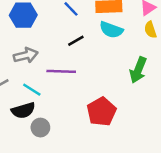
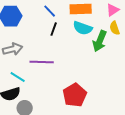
black line: (76, 41) -> (54, 29), moved, turned -40
green arrow: (138, 70) -> (100, 41), moved

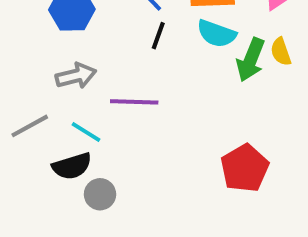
yellow semicircle: (115, 28) -> (281, 52), moved
red pentagon: (75, 95) -> (245, 168), moved

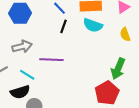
green arrow: (251, 60) -> (118, 69), moved

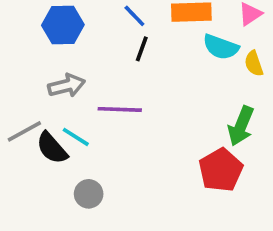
cyan semicircle: (93, 25) -> (221, 47), moved
black semicircle: (20, 92) -> (52, 148), moved, turned 66

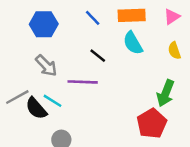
cyan semicircle: (221, 47) -> (133, 43), moved, turned 40
black line: (142, 49) -> (98, 56), moved, turned -72
gray arrow: (67, 86) -> (46, 66), turned 60

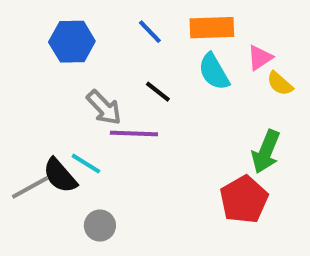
pink triangle: (172, 17) -> (260, 58), moved
yellow semicircle: (174, 51) -> (280, 84), turned -30
gray arrow: (46, 66) -> (104, 108), moved
gray line: (17, 97) -> (30, 188), moved

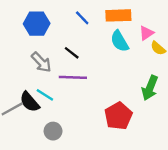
black line: (158, 92) -> (72, 53), moved
gray arrow: (104, 108) -> (41, 62), moved
red pentagon: (244, 200) -> (118, 116), moved

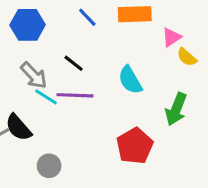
cyan semicircle: (120, 41) -> (130, 80), moved
cyan line: (45, 95) -> (46, 97), moved

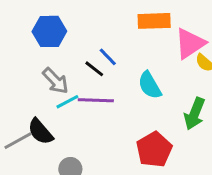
blue line: (87, 17) -> (108, 57), moved
pink triangle: (172, 37) -> (190, 43), size x1.6
cyan line: (46, 97) -> (67, 102), turned -60

